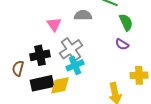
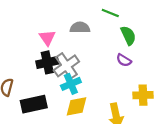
black cross: (40, 55) -> (47, 62), moved
yellow diamond: (60, 85) -> (77, 106), moved

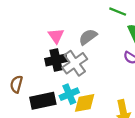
gray semicircle: (80, 28) -> (88, 37), moved, turned -36
cyan cross: (71, 84) -> (69, 94), moved

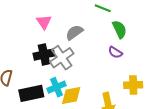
pink triangle: (56, 36) -> (44, 22), moved

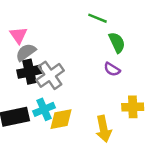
pink triangle: (44, 22) -> (18, 35), moved
gray semicircle: (74, 32) -> (26, 52), moved

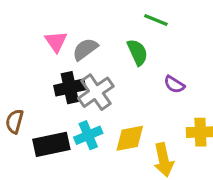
green semicircle: (117, 43) -> (137, 52), moved
gray semicircle: (26, 52) -> (85, 49), moved
yellow diamond: (61, 119) -> (130, 138), moved

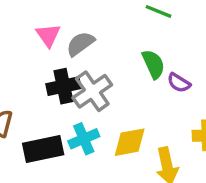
green semicircle: (137, 52) -> (153, 64), moved

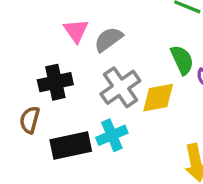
black cross: (63, 86) -> (55, 82), moved
yellow diamond: (130, 142) -> (158, 98), moved

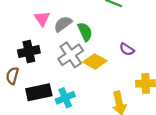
green semicircle: (182, 60) -> (85, 32), moved
yellow diamond: (158, 98) -> (95, 61), turned 40
cyan cross: (112, 135) -> (65, 98), moved

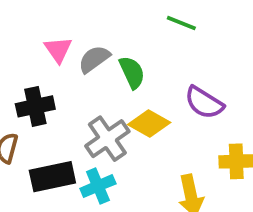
purple semicircle: (127, 49) -> (204, 103), size x1.5
gray cross: (71, 55) -> (107, 139), moved

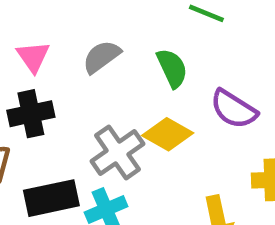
pink triangle: (58, 50) -> (33, 57), moved
green semicircle: (132, 72) -> (172, 68), moved

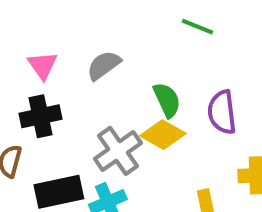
green semicircle: (172, 68) -> (167, 100), moved
purple semicircle: (234, 109) -> (222, 112), turned 51

